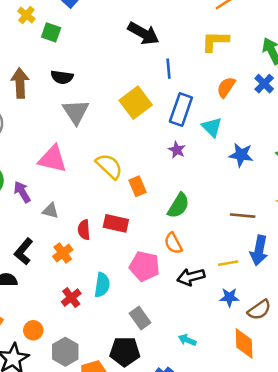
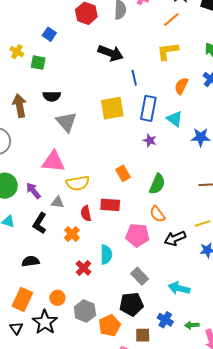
yellow square: (136, 103) -> (112, 108), turned 35
yellow semicircle: (109, 166) -> (78, 183), moved, turned 135
black L-shape: (24, 251) -> (40, 223), moved
cyan arrow: (187, 340) -> (179, 288), size x1.5

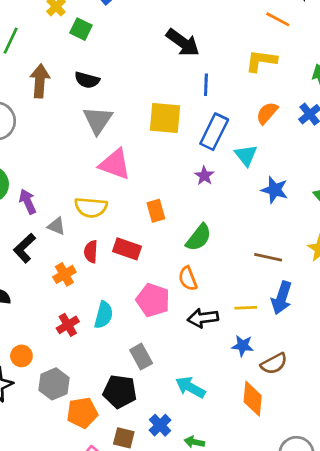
orange line: (171, 20) -> (278, 19), turned 54
pink triangle: (53, 161) -> (115, 164), moved

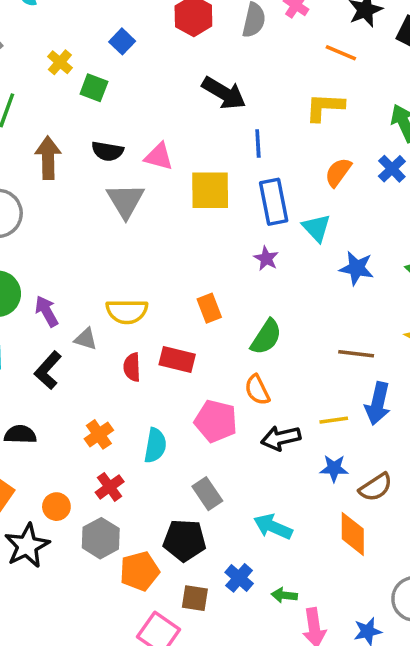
blue rectangle: (214, 132) -> (274, 202), turned -32
pink triangle: (115, 164) -> (159, 156), moved, size x0.7
orange cross: (64, 274) -> (99, 434), moved
red cross: (68, 325) -> (110, 487), moved

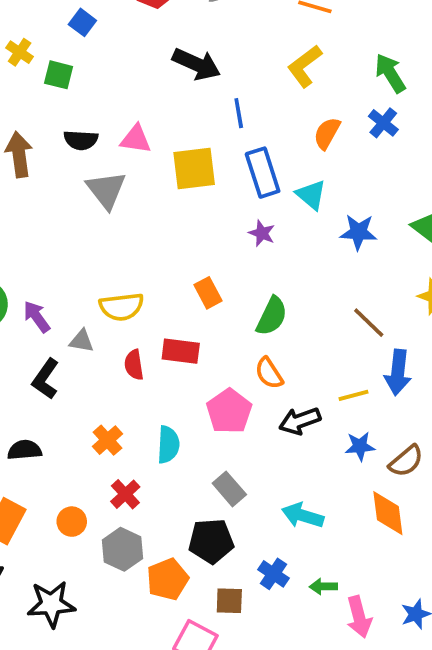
yellow L-shape: (325, 107) -> (305, 66), turned -33
brown line: (356, 354) -> (369, 323), turned 44
pink pentagon: (216, 421) -> (229, 411), turned 30
black star: (27, 546) -> (51, 604), moved, turned 30

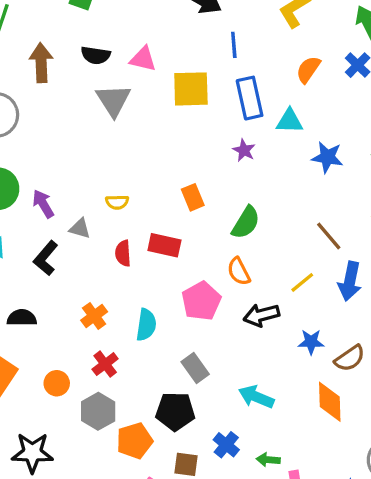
cyan triangle: (311, 195) -> (290, 121), turned -44
yellow semicircle: (122, 307) -> (117, 202), size x0.6
yellow line: (353, 395) -> (302, 282), moved, turned -30

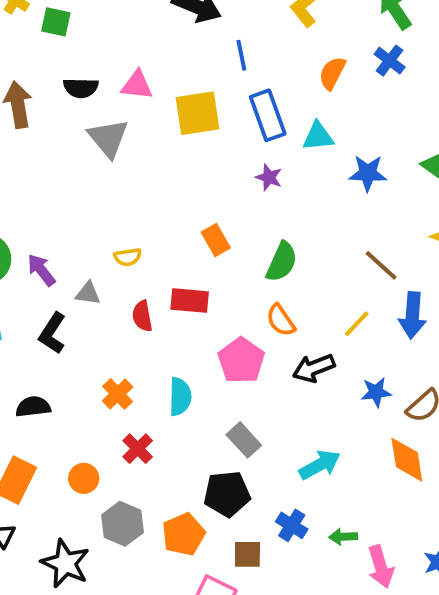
cyan arrow: (256, 397) -> (320, 465), turned 136
gray hexagon: (98, 411) -> (122, 524), moved
black star: (32, 453) -> (65, 563), turned 30

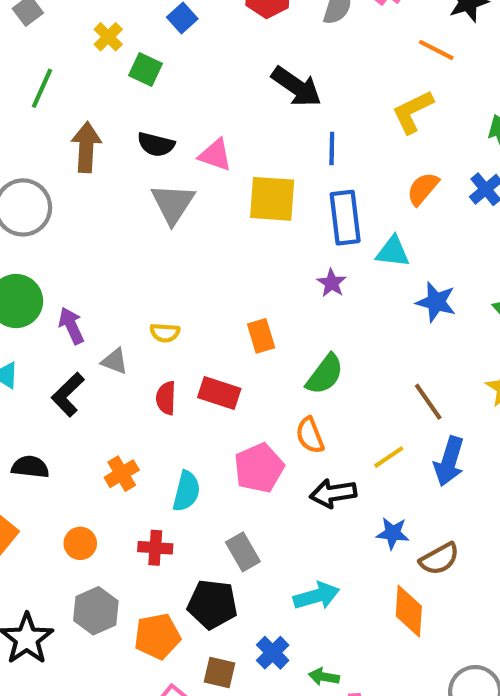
red cross: (138, 449) -> (155, 548), moved, turned 36
orange circle: (84, 478) -> (80, 543), moved

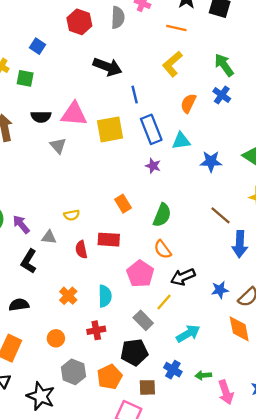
pink triangle: (215, 155) -> (74, 114), size x1.4
gray triangle: (173, 204) -> (58, 146), size x0.7
yellow line: (389, 457) -> (164, 302), moved

